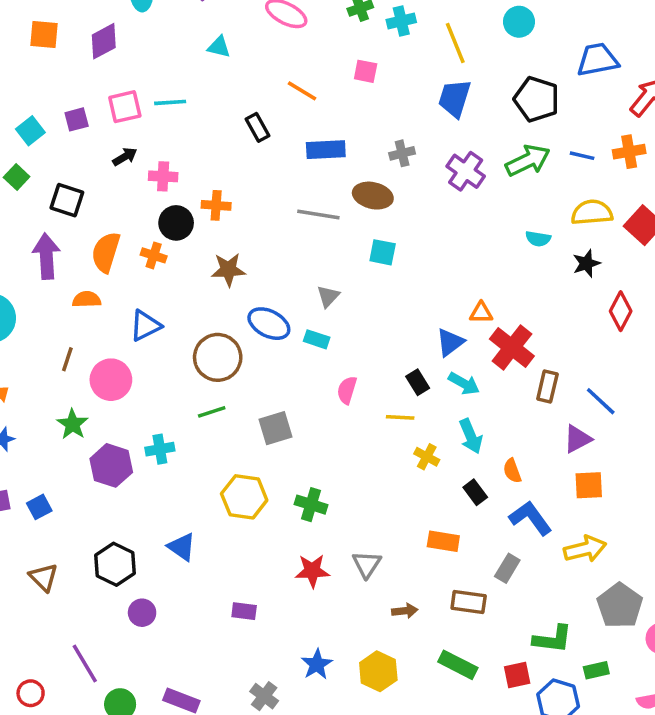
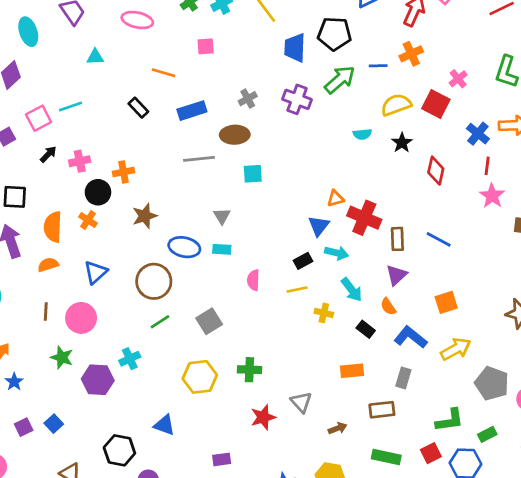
blue trapezoid: (455, 98) -> (295, 48), moved
orange cross: (154, 255) -> (88, 220), turned 30
black rectangle: (418, 382) -> (303, 261), turned -72
purple triangle: (577, 439) -> (396, 275), moved

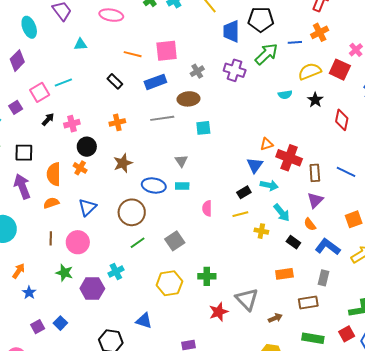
pink square: (206, 46) -> (167, 51), moved, size x1.6
orange cross: (123, 172) -> (117, 122), moved
gray triangle: (301, 402) -> (247, 299), size x1.4

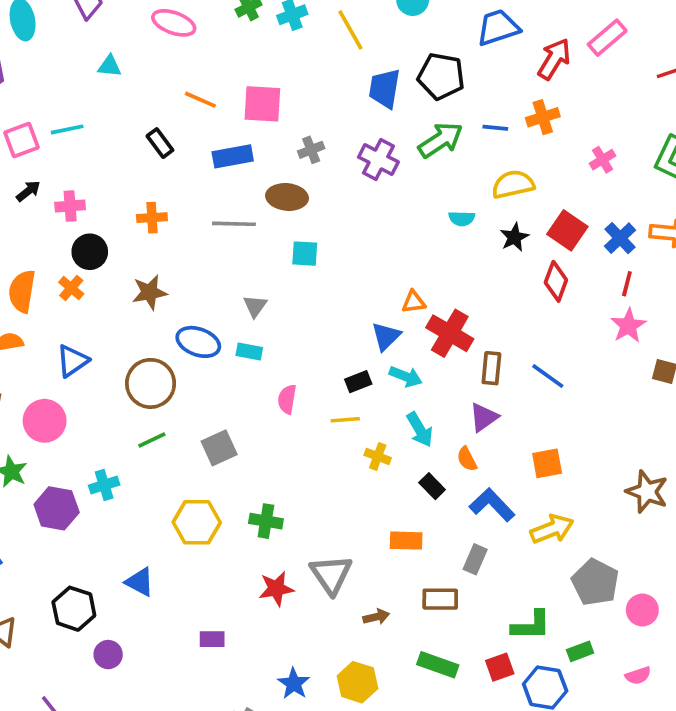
red square: (340, 70) -> (567, 230), moved

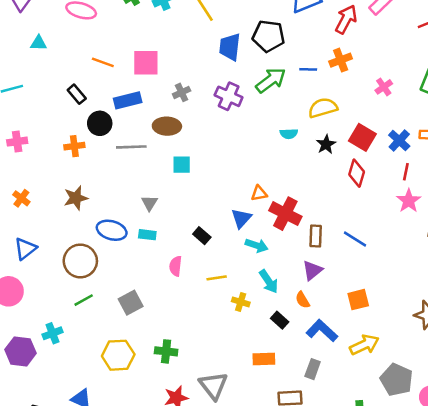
black circle: (90, 252) -> (100, 123), moved
black rectangle: (358, 382) -> (202, 236), moved, turned 66

